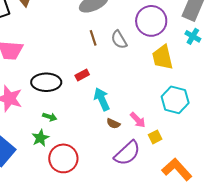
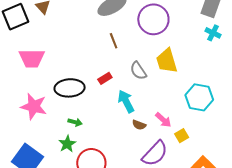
purple circle: (151, 21) -> (153, 19), moved
gray semicircle: (119, 40) -> (138, 71), moved
yellow trapezoid: (162, 57) -> (167, 61), moved

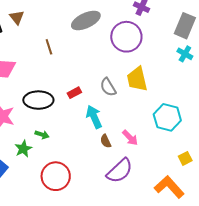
brown line: (114, 41) -> (49, 47), moved
brown semicircle: (139, 125) -> (106, 141), turned 40
yellow square: (182, 136) -> (185, 158), moved
green star: (67, 144) -> (23, 149), moved

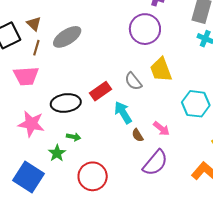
gray ellipse: (86, 20) -> (67, 37), moved
brown line: (49, 47) -> (36, 48), moved, turned 42
red rectangle: (74, 93) -> (100, 91), size x1.5

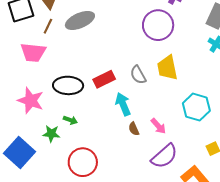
green star: (57, 153) -> (51, 134), turned 30
purple semicircle: (155, 163) -> (164, 156), moved

